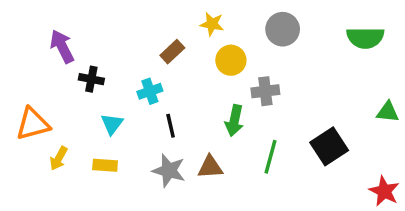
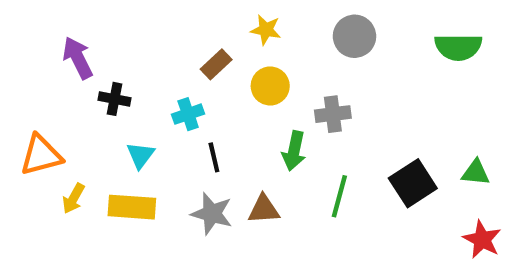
yellow circle: (231, 60) -> (270, 86), moved
green triangle: (388, 112) -> (476, 172), moved
yellow rectangle: (105, 165) -> (132, 207), size x1.5

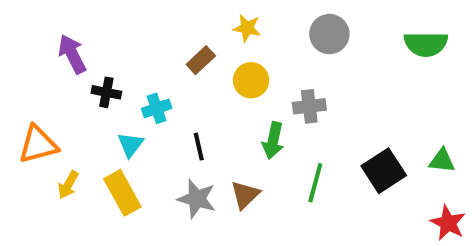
cyan cross: (188, 114) -> (157, 108), moved
yellow rectangle: (132, 207) -> (122, 193), turned 57
brown triangle: (264, 209) -> (245, 195), turned -40

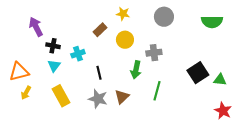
cyan triangle: (130, 145) -> (54, 66), moved
black square: (384, 171) -> (198, 73), moved
yellow arrow: (68, 185) -> (26, 93), moved

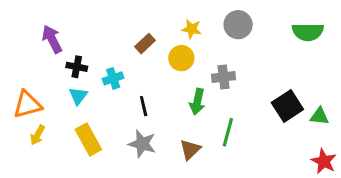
yellow star: (123, 14) -> (192, 29), moved
brown triangle: (122, 97) -> (190, 150), moved

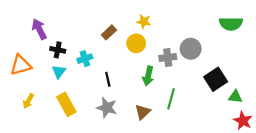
gray circle: (238, 25) -> (191, 49), moved
orange triangle: (27, 105) -> (21, 65), moved
green triangle: (319, 116) -> (235, 97), moved

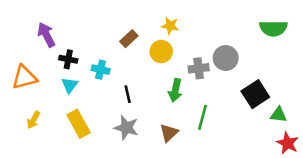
cyan cross: (85, 59) -> (101, 70), turned 32

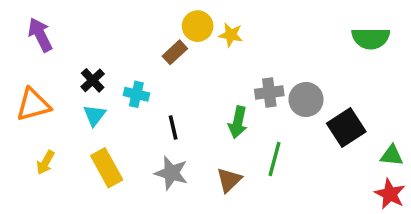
purple arrow: (46, 35) -> (40, 35), moved
yellow circle: (161, 52) -> (198, 26), moved
gray circle: (226, 58) -> (306, 100), moved
black cross: (68, 59) -> (93, 80), turned 36
green triangle: (279, 115) -> (392, 155), moved

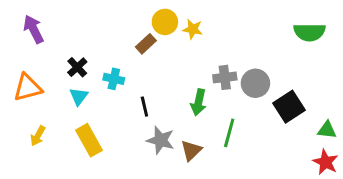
gray star: (171, 173) -> (161, 140), moved

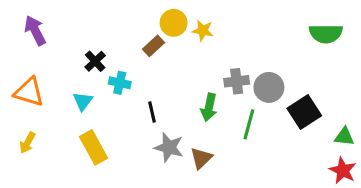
black cross: (77, 67) -> (95, 61), moved
orange triangle: (28, 88) -> (29, 92), turned 32
green line: (229, 133) -> (249, 124), moved
yellow arrow: (38, 136) -> (27, 143), moved

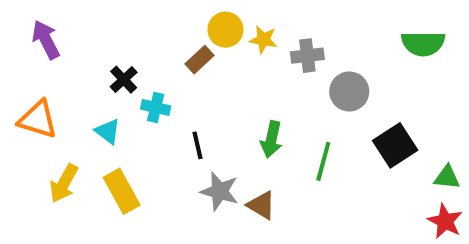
gray cross: (237, 81) -> (307, 56), moved
gray circle: (269, 87) -> (349, 91), moved
cyan triangle: (83, 101) -> (108, 131), turned -30
yellow arrow: (27, 143) -> (64, 183), moved, size x1.4
brown triangle: (201, 158) -> (261, 205), turned -45

